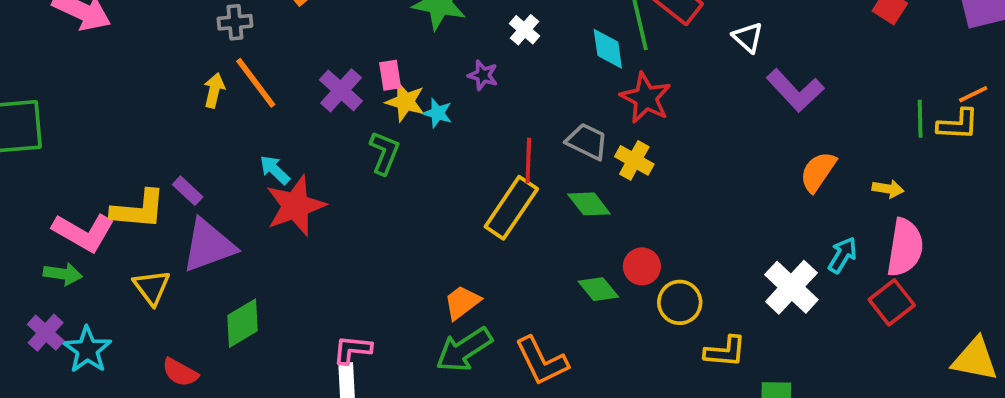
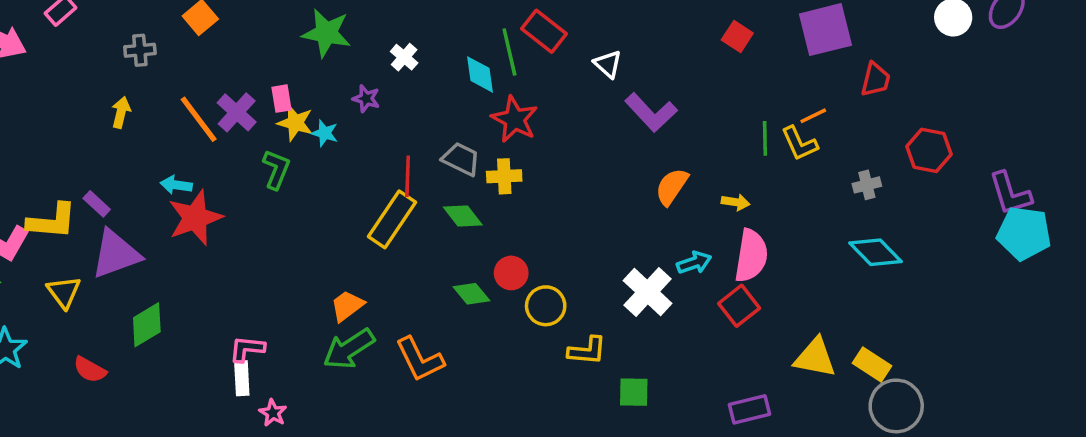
orange line: (256, 83) -> (199, 119), moved
yellow L-shape: (958, 124) -> (800, 143), turned 63
yellow cross: (634, 160) -> (504, 176), turned -32
cyan arrow: (275, 170) -> (176, 185), turned -36
cyan arrow: (843, 255) -> (694, 263), turned 40

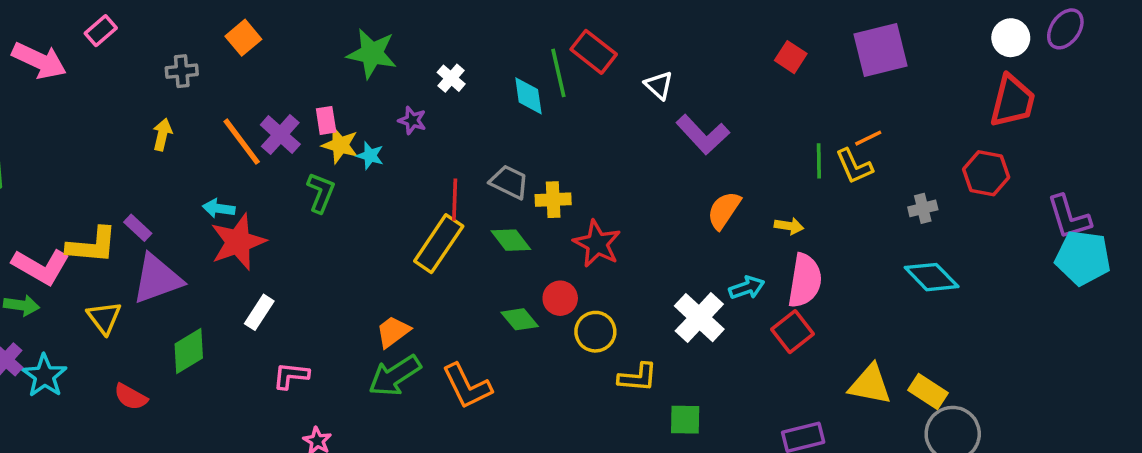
red trapezoid: (875, 80) -> (1013, 101), moved, size x1.5
red star: (515, 119) -> (597, 244), moved
white rectangle: (242, 378) -> (259, 312), moved, turned 36

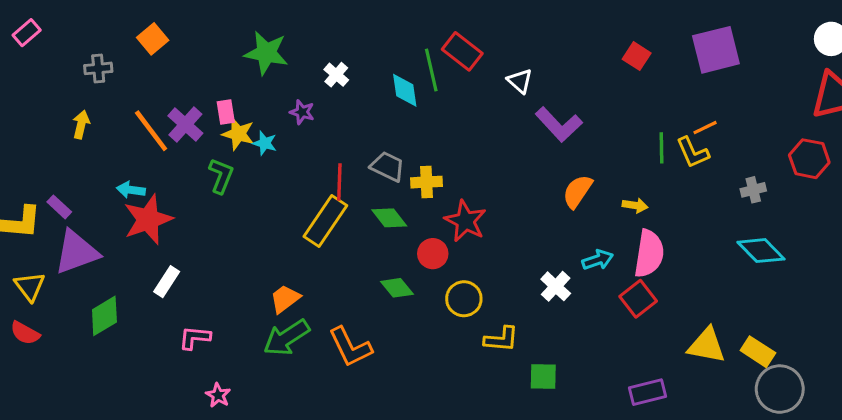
red circle: (560, 298) -> (433, 254), moved
white cross: (699, 318) -> (556, 286), size x0.7
red semicircle: (131, 397) -> (25, 333), moved

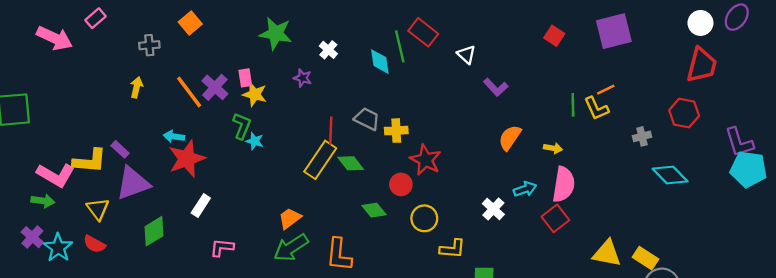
purple L-shape: (559, 124) -> (496, 87), size x0.7
cyan star: (265, 143) -> (255, 141), moved
green diamond: (389, 218) -> (351, 163), moved
cyan diamond: (761, 251) -> (670, 175), moved
orange L-shape: (350, 347) -> (339, 255), turned 32

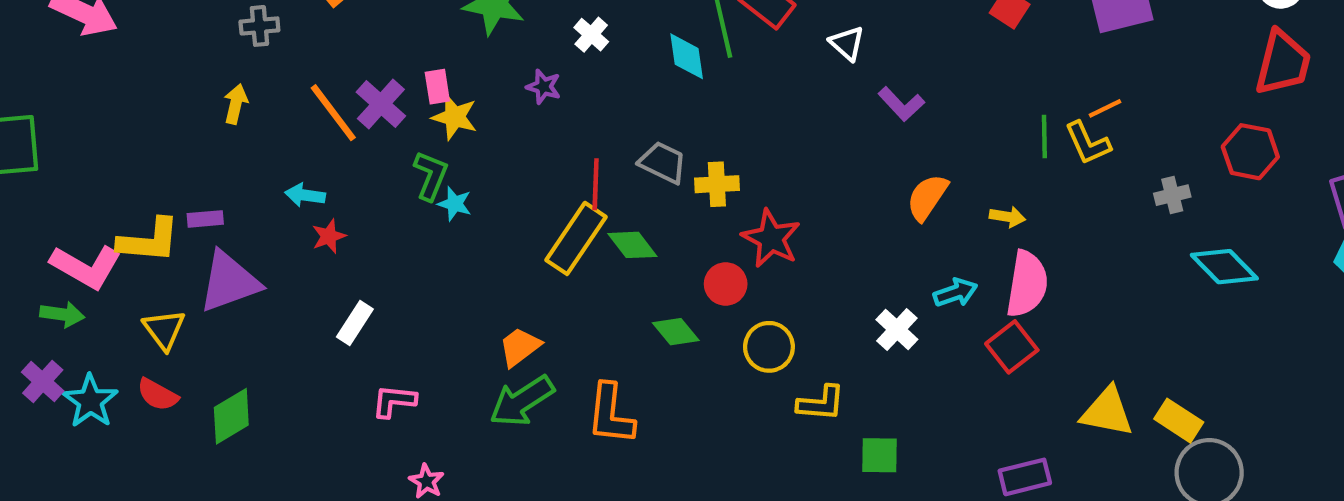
purple rectangle: (120, 149) -> (205, 219), turned -48
red star: (187, 159) -> (329, 236), size x0.5
green diamond: (154, 231) -> (231, 416), moved

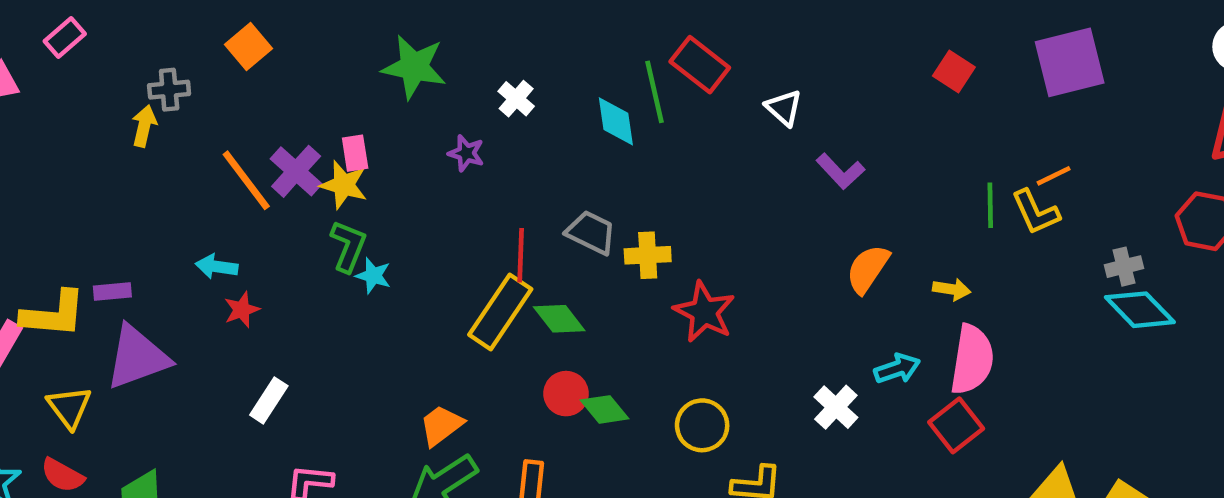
yellow arrow: (236, 104) -> (144, 126), moved
yellow star: (455, 117) -> (344, 185), moved
cyan diamond: (1224, 267) -> (1140, 310), moved
red circle: (726, 284) -> (566, 394), moved

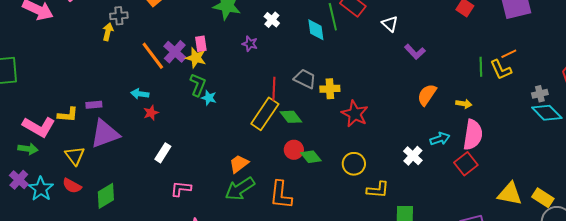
yellow L-shape: (53, 314) -> (68, 115), size x0.7

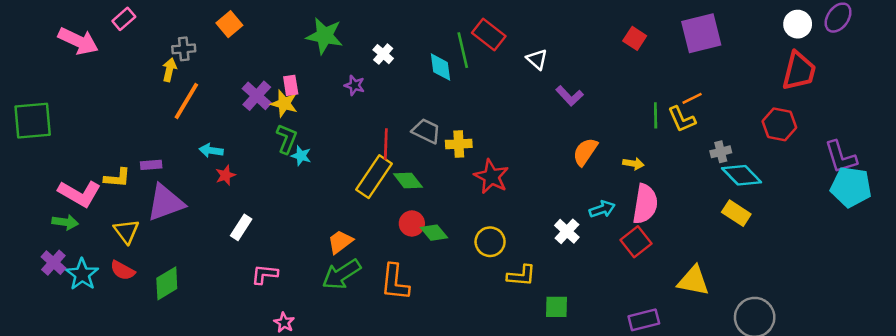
orange line: (153, 56) -> (186, 101), moved, turned 68
gray cross: (540, 94) -> (721, 152), moved
yellow rectangle: (543, 198) -> (736, 213), moved

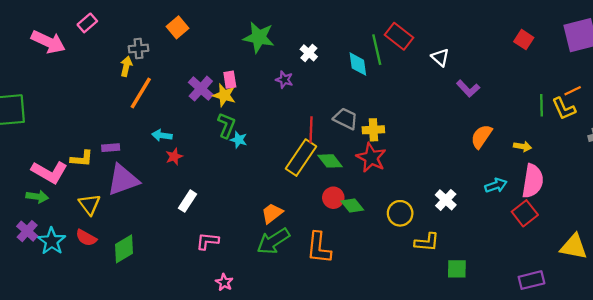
red star: (491, 177) -> (371, 158), moved
white cross: (567, 231) -> (446, 200), moved

